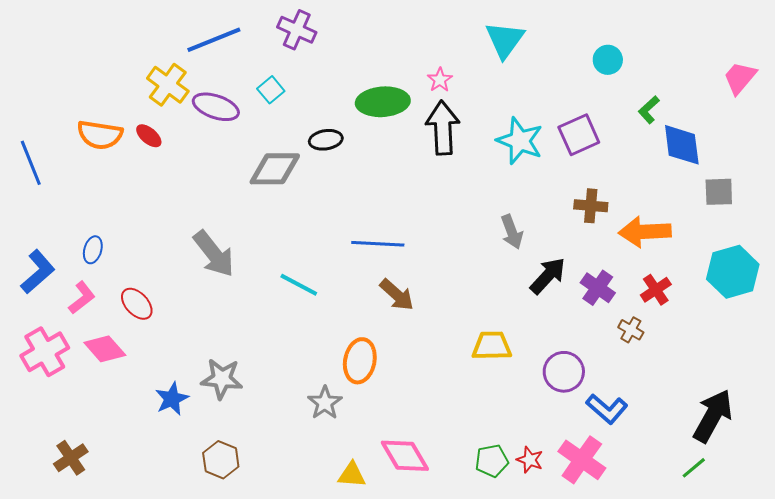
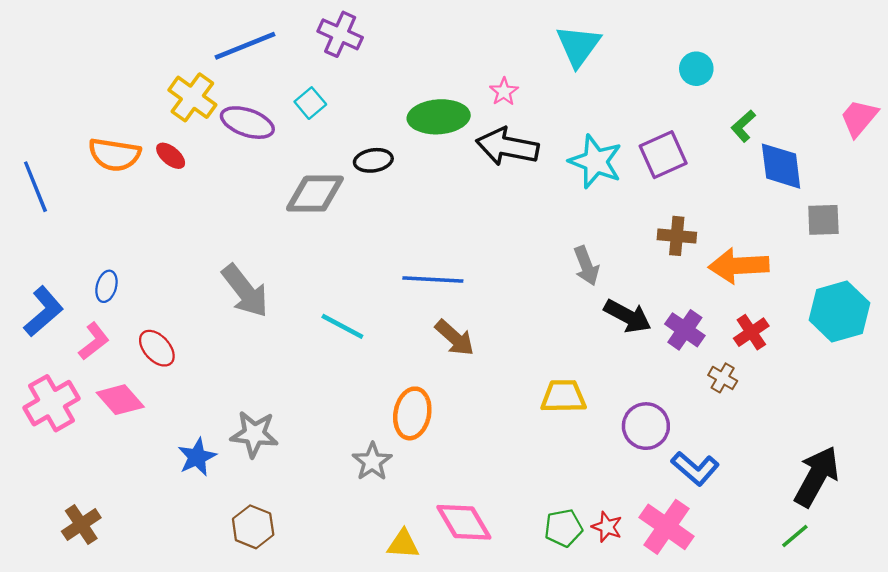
pink trapezoid: (740, 78) -> (859, 118), moved
black arrow: (443, 128) -> (507, 147), turned -76
black arrow: (548, 276) -> (628, 316), turned 75

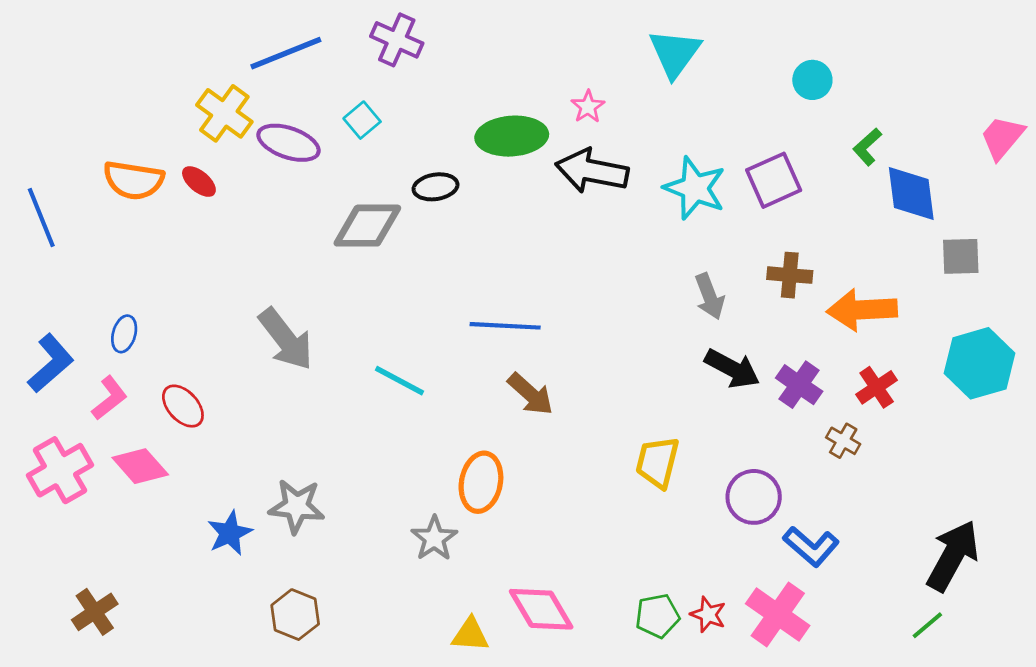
gray arrow: (586, 266) -> (710, 296), moved
yellow trapezoid: (563, 396) -> (657, 462), turned -75

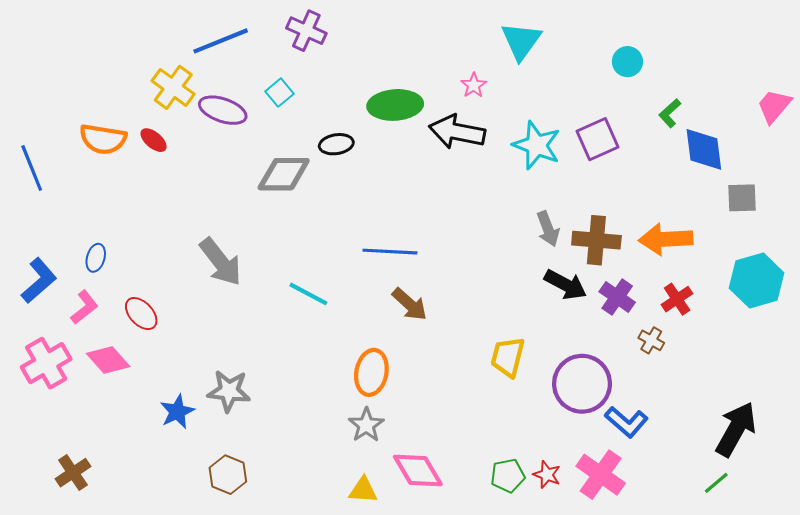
pink star: (588, 107) -> (474, 85), moved
brown cross: (790, 275) -> (596, 240), moved, size x1.4
purple circle: (754, 497) -> (582, 384), size x1.4
gray star: (434, 538) -> (366, 425), moved

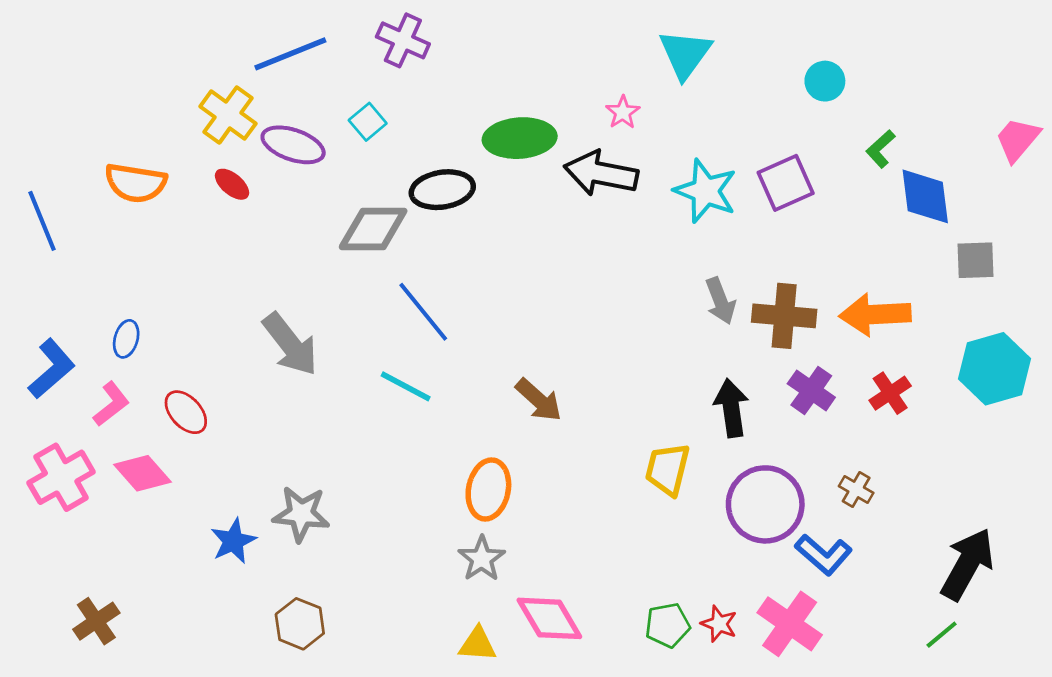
red ellipse: (154, 140) -> (232, 184), moved
black ellipse: (336, 144) -> (442, 190), size x1.4
blue line: (390, 252) -> (423, 312), moved, turned 48
black arrow: (566, 285) -> (731, 408), moved, turned -126
brown cross: (651, 340) -> (856, 489), moved

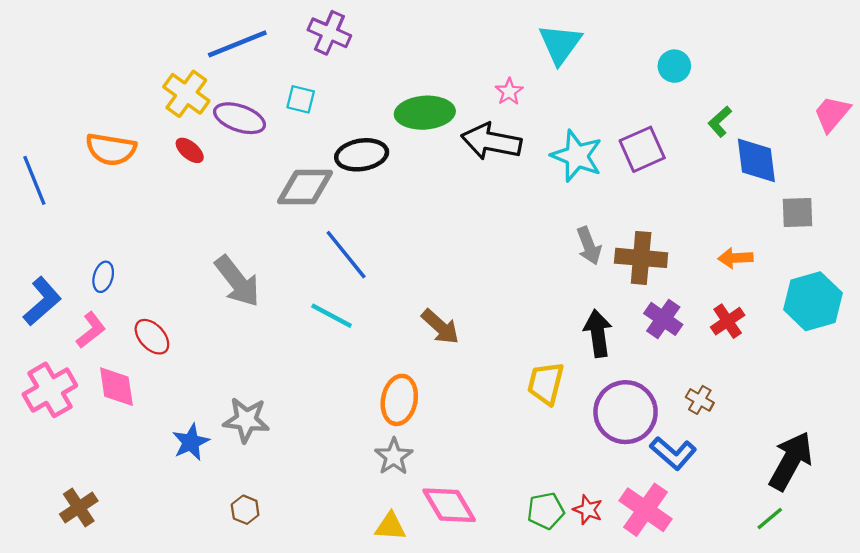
cyan square: (368, 122) -> (301, 99), turned -36
orange arrow: (875, 314) -> (735, 258), moved, size x0.6
pink diamond: (142, 473) -> (116, 387), turned 33
brown hexagon: (300, 624) -> (245, 510), size x0.7

